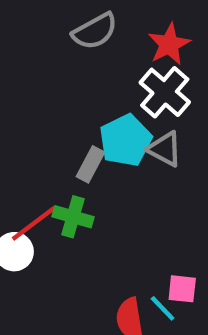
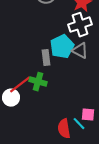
white cross: (165, 92) -> (80, 25), turned 30
gray rectangle: (91, 164) -> (46, 58), turned -35

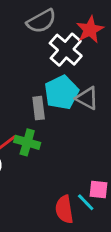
white cross: (80, 25) -> (66, 50), moved, turned -30

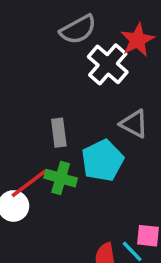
cyan pentagon: (61, 92) -> (103, 161), moved
gray rectangle: (39, 108) -> (59, 133), moved

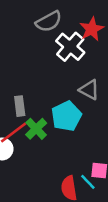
gray rectangle: (59, 133) -> (20, 106), moved
green cross: (61, 178) -> (36, 129), turned 30

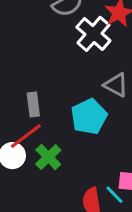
green cross: (36, 129) -> (48, 157), moved

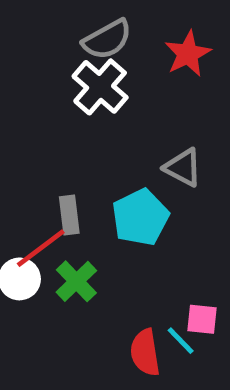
white cross: (93, 34) -> (100, 87), moved
gray rectangle: (33, 104) -> (69, 215), moved

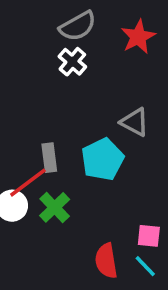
white cross: (100, 87) -> (72, 62), size x0.7
cyan line: (181, 341) -> (145, 266), moved

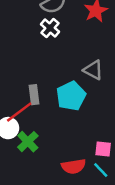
green cross: (55, 207) -> (28, 142), moved
red semicircle: (106, 261) -> (74, 166), turned -90

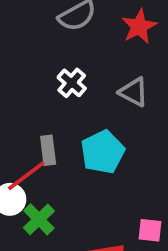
white cross: (50, 28) -> (72, 83), moved
gray triangle: (93, 70) -> (134, 92), moved

